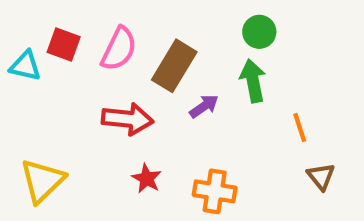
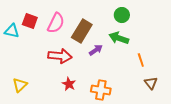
green arrow: (253, 81) -> (119, 38), turned -60
yellow triangle: (42, 181) -> (20, 85), size x0.7

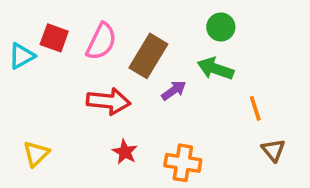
cyan triangle: (12, 31) -> (22, 56), turned -42

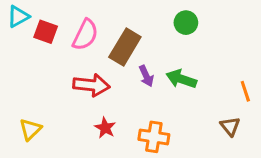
cyan triangle: (22, 56) -> (18, 17), moved
green arrow: (215, 69) -> (181, 79), moved
purple arrow: (174, 90) -> (146, 76), turned 100
orange line: (255, 108) -> (245, 91), moved

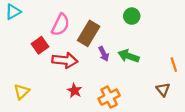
red square: (46, 32) -> (40, 45), moved, turned 35
orange cross: (154, 137) -> (109, 97), turned -36

